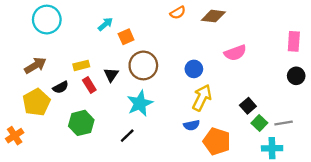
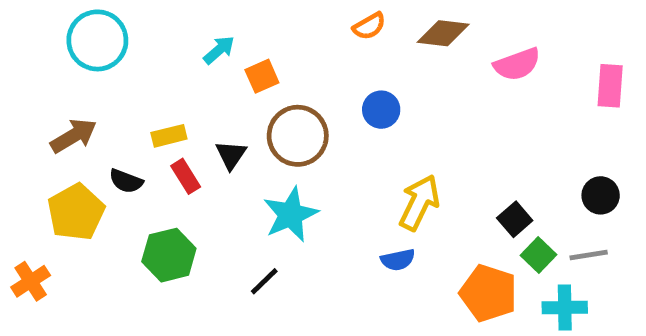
pink semicircle: (235, 53) -> (517, 64), moved
blue circle: (194, 69) -> (381, 110), moved
black circle: (296, 76) -> (601, 195), moved
black semicircle: (61, 87) -> (126, 181), turned 49
orange pentagon: (217, 141) -> (488, 293), moved

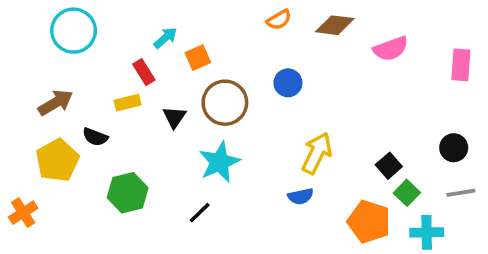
red rectangle: (186, 176) -> (144, 72), moved
gray line: (589, 255) -> (461, 193), moved

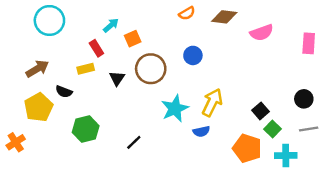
cyan star: (219, 162) -> (175, 109), moved

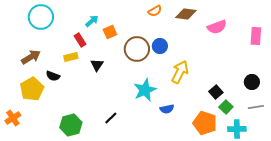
brown circle: (151, 69) -> (137, 49), moved
yellow arrow: (212, 102) -> (180, 72), moved
green hexagon: (86, 129) -> (71, 125), moved

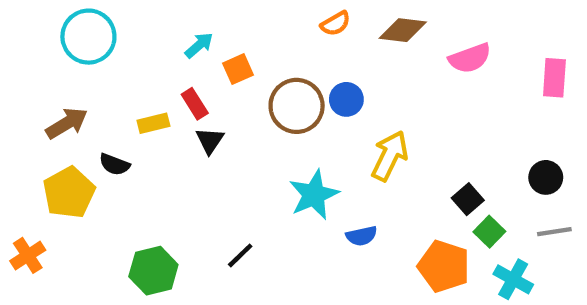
red rectangle: (80, 40) -> (195, 104), moved
cyan cross: (237, 129) -> (513, 279), turned 30

